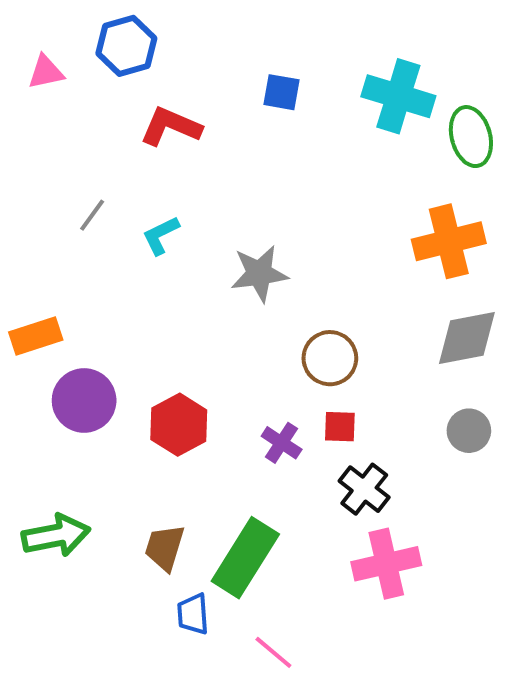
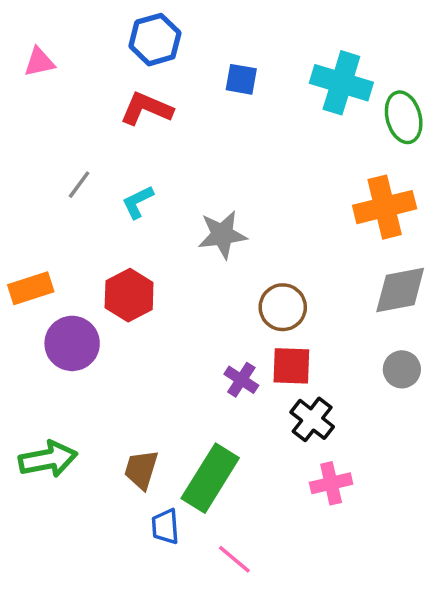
blue hexagon: (126, 46) -> (155, 40), moved
red hexagon: (179, 425) -> (129, 295), moved
red square: (340, 427) -> (291, 366), size x1.4
pink cross: (386, 564) -> (331, 483), size x0.7

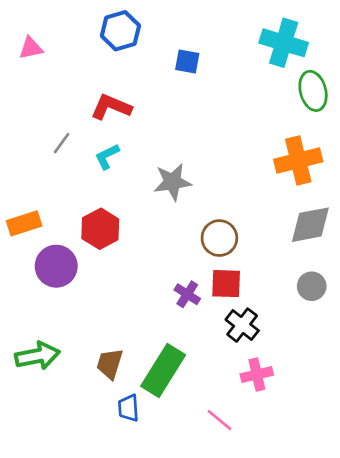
cyan cross: (341, 83) -> (284, 43), moved
red L-shape: (146, 109) -> (111, 107), moved
pink line: (234, 559) -> (219, 420), moved

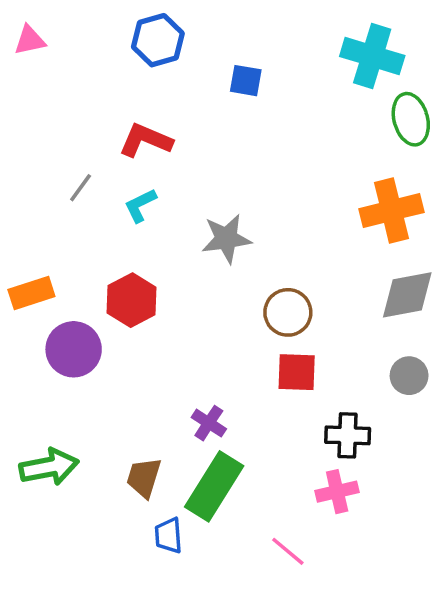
pink triangle: (31, 48) -> (30, 40), moved
purple cross: (187, 294) -> (209, 423), moved
black cross: (242, 325) -> (348, 435), moved, turned -36

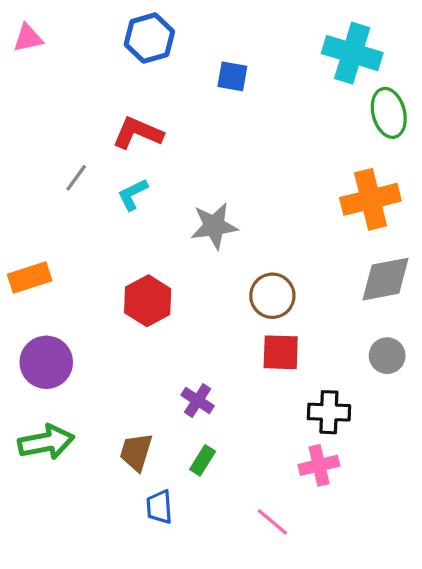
red hexagon: (132, 300) -> (148, 301), moved
purple circle: (74, 349) -> (46, 362), moved
green rectangle: (214, 486) -> (203, 460), size x0.5

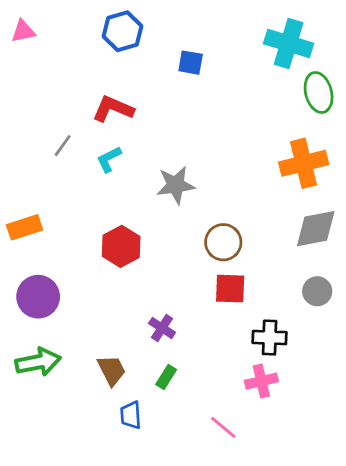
brown trapezoid: (136, 452) -> (112, 370), turned 136

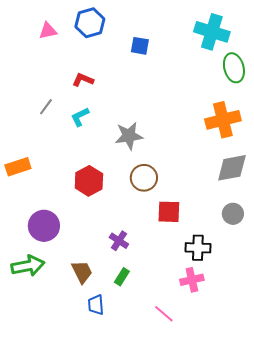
pink triangle: (23, 31) -> (48, 31), moved
red L-shape: (113, 109) -> (83, 80), size x0.7
brown circle: (223, 242) -> (144, 178), moved
purple circle: (38, 297) -> (44, 226), moved

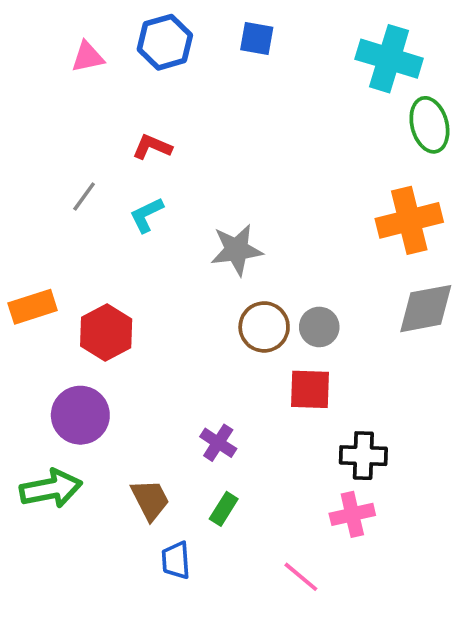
blue square: (140, 46) -> (257, 38), moved
red hexagon: (89, 181) -> (106, 332), moved
gray circle: (233, 214) -> (319, 327), moved

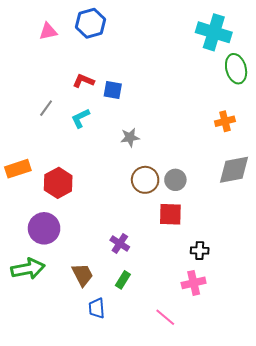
blue square: (257, 38) -> (113, 90), moved
orange cross: (409, 220) -> (225, 121), size x0.6
gray star: (237, 250) -> (130, 137), size x0.7
black cross: (363, 456) -> (200, 251), size x0.7

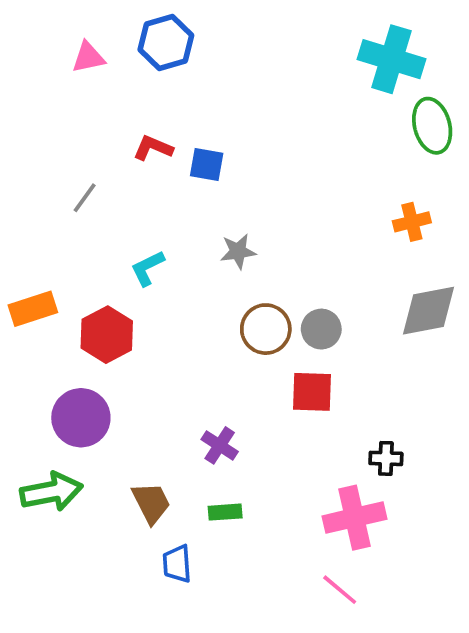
cyan L-shape: (80, 118) -> (147, 268), moved
black cross: (200, 251) -> (386, 458), moved
green rectangle: (123, 280) -> (225, 512), turned 54
pink cross: (194, 283) -> (355, 518), size x1.4
pink line: (165, 317) -> (340, 590), moved

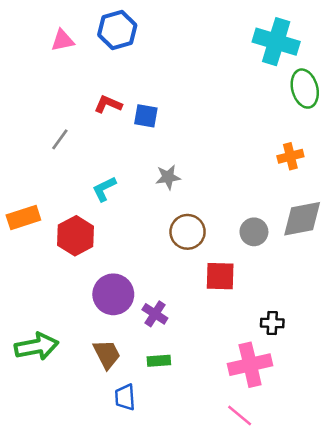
gray circle: (321, 329) -> (254, 232), moved
purple circle: (81, 418) -> (113, 294), moved

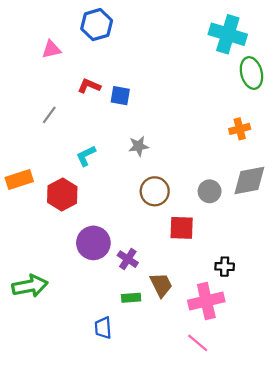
pink triangle: (63, 40) -> (51, 49), moved
brown trapezoid: (107, 354) -> (161, 285), moved

